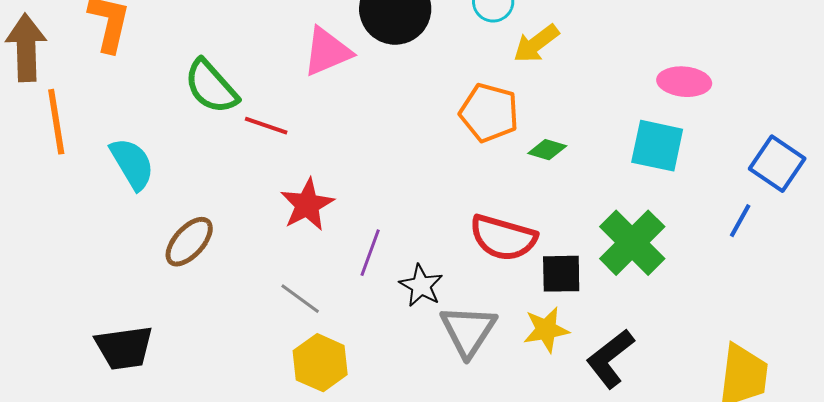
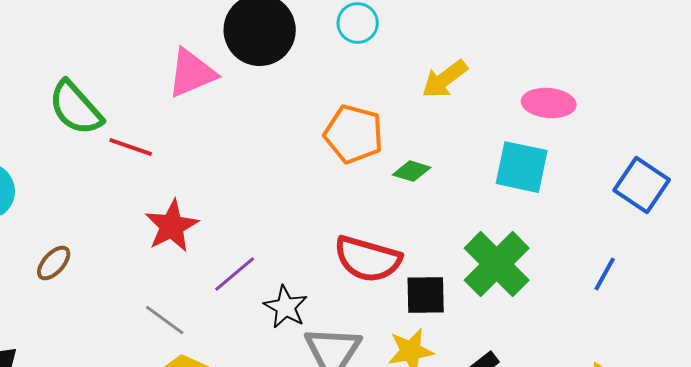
yellow arrow: (536, 44) -> (445, 79), moved
blue line: (740, 221) -> (605, 274), moved
brown ellipse: (189, 242) -> (54, 263), size x0.7
purple line: (370, 253) -> (235, 274), turned 30

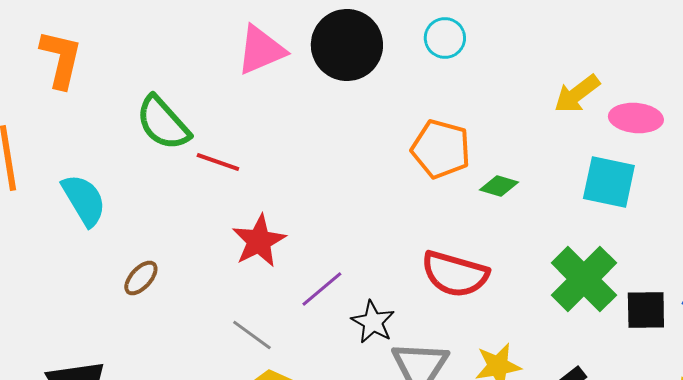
pink triangle: (192, 73) -> (261, 50), moved
yellow arrow: (445, 79) -> (577, 94), moved
black square: (426, 295) -> (646, 310), moved

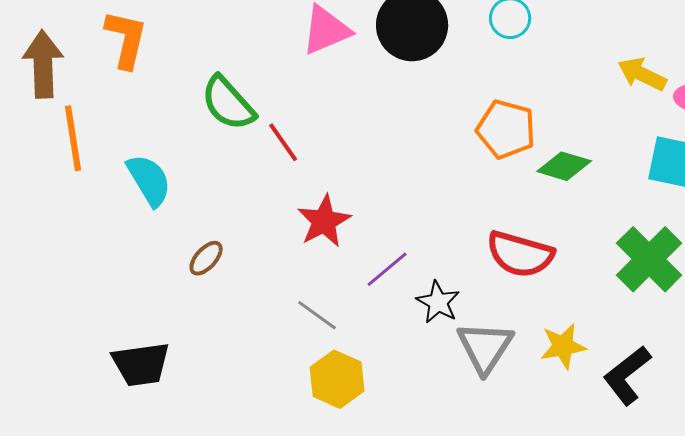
yellow arrow: (577, 94) -> (642, 74), turned 63
red line: (218, 162) -> (283, 142), turned 36
green diamond: (499, 186) -> (564, 166), size x1.4

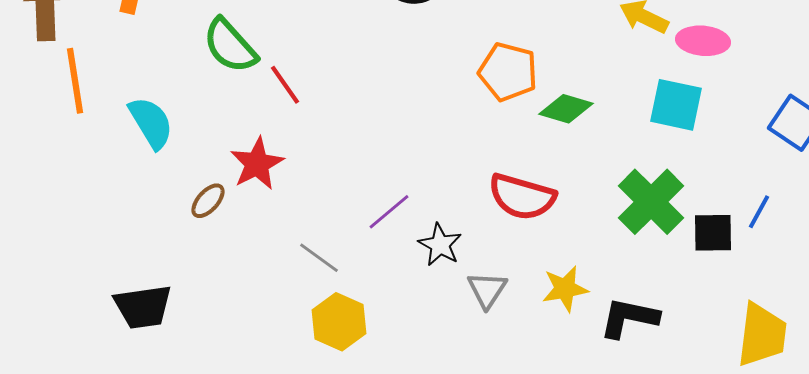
red star: (324, 221) -> (257, 164), moved
gray triangle: (485, 347) -> (487, 290), size x0.7
black L-shape: (627, 375) -> (629, 318), turned 50

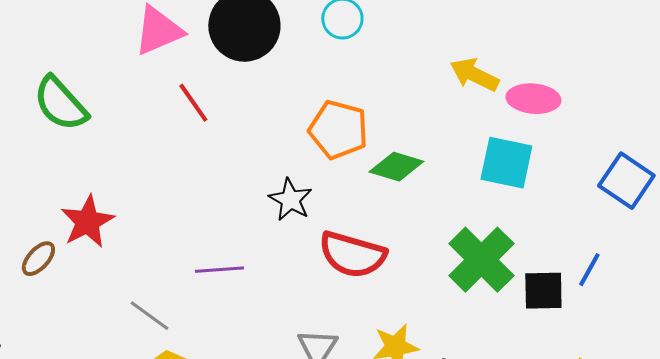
red line: (285, 85) -> (193, 103), moved
purple line: (389, 212) -> (219, 270), turned 36
black star: (440, 245) -> (290, 200), moved

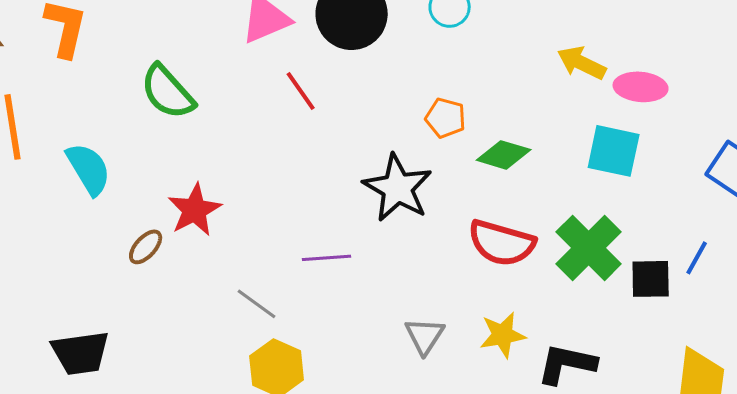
orange pentagon: (338, 130) -> (446, 118), size x0.7
black star: (290, 200) -> (398, 188), size x1.6
red semicircle: (352, 255) -> (502, 243), moved

